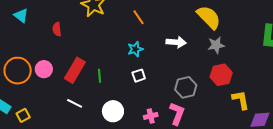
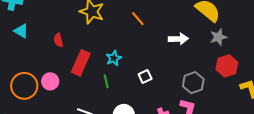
cyan star: (135, 49) -> (114, 58), moved
red rectangle: (75, 70) -> (81, 63), moved

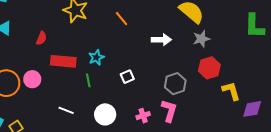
red semicircle: (58, 40) -> (41, 38), turned -144
red rectangle: (81, 63) -> (63, 61), turned 70

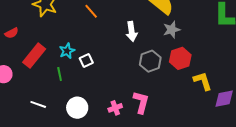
red semicircle: (41, 38) -> (12, 33), turned 40
white arrow: (161, 40) -> (132, 31), turned 84
red rectangle: (63, 61) -> (34, 56), turned -55
white square: (127, 77) -> (86, 60), moved
gray hexagon: (175, 84) -> (150, 61), moved

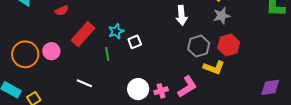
yellow L-shape: (203, 81) -> (214, 68), moved, turned 125
pink L-shape: (141, 102) -> (187, 87), turned 40
white circle: (77, 108) -> (138, 89), moved

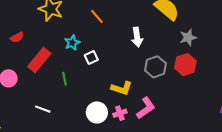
gray star: (222, 16) -> (188, 38), moved
cyan star: (116, 31) -> (72, 43), moved
white square: (135, 42) -> (91, 58), moved
yellow L-shape: (214, 68) -> (122, 88), moved

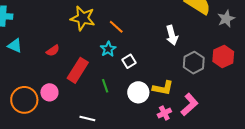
orange line: (97, 16) -> (116, 27), moved
gray star: (188, 38) -> (226, 19), moved
white circle: (97, 112) -> (138, 92), moved

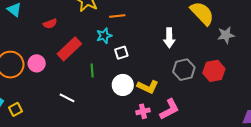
orange line: (116, 27) -> (117, 16), turned -63

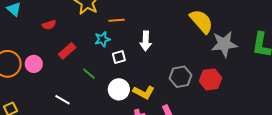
gray star: (226, 35) -> (224, 44), size x1.5
white arrow: (169, 38) -> (146, 41), moved
red rectangle: (69, 49) -> (67, 51), size x0.7
green line: (92, 71) -> (89, 74), turned -48

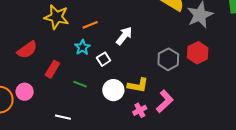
red semicircle: (49, 25) -> (27, 50), size x1.5
white arrow: (146, 41) -> (124, 36), turned -126

